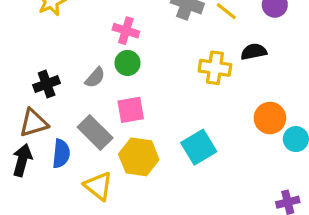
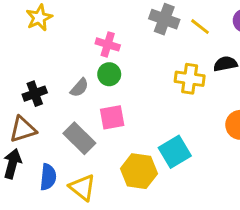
blue semicircle: (61, 154) -> (48, 177), moved
yellow hexagon: (139, 157) -> (139, 171), moved

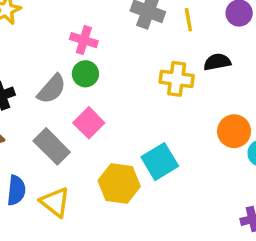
yellow line: (200, 27) -> (188, 20), turned 42
gray semicircle: (79, 88) -> (52, 89), size x1.4
pink square: (112, 117) -> (89, 123), turned -35

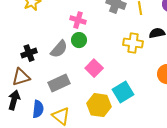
pink square: (89, 123) -> (94, 68), moved
gray rectangle: (52, 146) -> (59, 83), turned -70

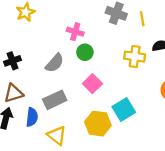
green circle: (79, 40) -> (85, 52), moved
black cross: (29, 53) -> (13, 61), moved
blue semicircle: (38, 109) -> (32, 117), moved

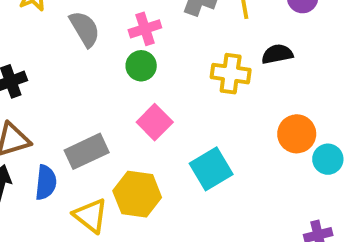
pink cross: (75, 32) -> (145, 29), moved, turned -35
gray semicircle: (55, 63) -> (85, 29), moved, turned -72
yellow hexagon: (98, 124) -> (137, 194), moved

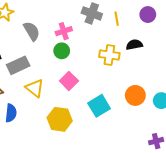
orange circle: (297, 134) -> (135, 95), moved
gray rectangle: (87, 151) -> (18, 65), moved
yellow triangle: (91, 216) -> (35, 88), moved

